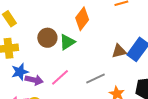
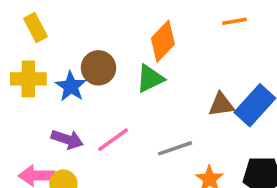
green triangle: (67, 42) -> (150, 79), moved
blue star: (20, 72) -> (71, 86), moved, turned -30

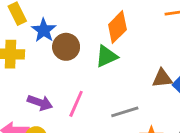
blue star: (71, 86) -> (44, 30), moved
pink line: (113, 140) -> (76, 104), turned -32

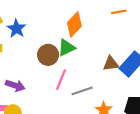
brown circle: (66, 47) -> (48, 55), moved
pink line: (76, 104) -> (61, 80), moved

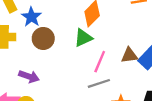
brown circle: (48, 55) -> (43, 38), moved
pink line: (61, 80) -> (100, 62), moved

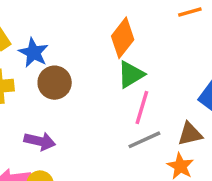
green triangle: (83, 38) -> (131, 75), moved
brown triangle: (129, 55) -> (190, 134), moved

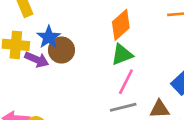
blue star: (34, 53) -> (49, 37), moved
purple arrow: (40, 141) -> (37, 60), moved

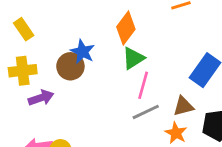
blue star: (49, 37) -> (82, 52), moved
purple arrow: (37, 60) -> (41, 98), moved, turned -30

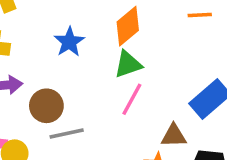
brown circle: (70, 66) -> (46, 106), moved
gray line: (146, 112) -> (67, 133), moved

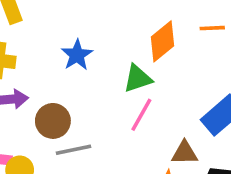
orange diamond: (128, 26) -> (163, 41), moved

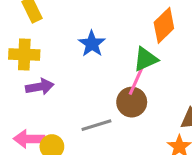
pink line: (141, 115) -> (136, 81), moved
brown circle: (53, 121) -> (132, 102), moved

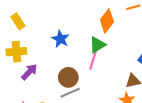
purple arrow: (40, 87) -> (29, 72), turned -30
brown circle: (132, 102) -> (68, 77), moved

